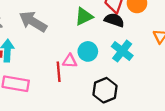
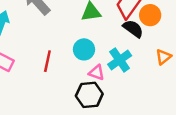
black semicircle: (114, 20) -> (133, 29), moved
pink triangle: (70, 61) -> (97, 73), moved

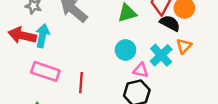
orange triangle: (163, 57) -> (184, 46), moved
red line: (47, 61) -> (81, 83), moved

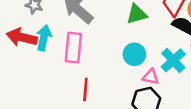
pink rectangle: (45, 71) -> (73, 48), moved, turned 76

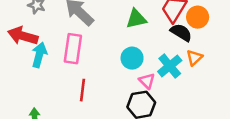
cyan arrow: (44, 38) -> (39, 55), moved
pink triangle: (151, 77) -> (147, 81), turned 30

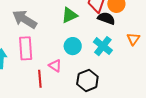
orange triangle: (195, 58) -> (133, 39), moved
pink triangle: (147, 81) -> (55, 66), moved

